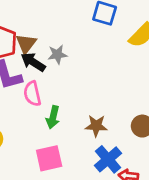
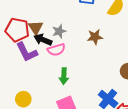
pink semicircle: (32, 94) -> (56, 50), moved, turned -84
brown star: (96, 126) -> (95, 37), moved

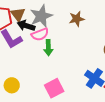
gray star: (59, 31) -> (41, 16), size x1.6
green arrow: (64, 76) -> (48, 48), moved

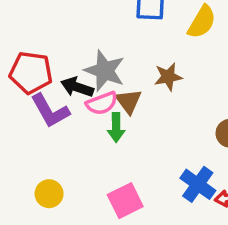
brown triangle: (18, 14) -> (129, 101), moved
gray star: (41, 16) -> (105, 71), turned -30

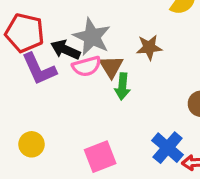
green arrow: (116, 127) -> (122, 86), moved

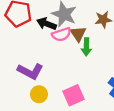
purple L-shape: (39, 69) -> (30, 71), moved, turned -35
yellow circle: (32, 144) -> (39, 94), moved

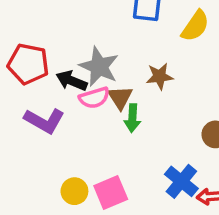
purple L-shape: (30, 71) -> (44, 121), moved
yellow circle: (39, 94) -> (74, 191), moved

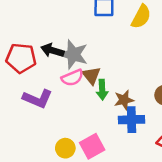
brown star: (160, 76) -> (124, 100), moved
black arrow: (72, 81) -> (52, 50), moved
blue cross: (181, 181) -> (132, 120), moved, turned -35

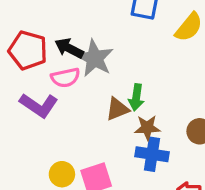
brown triangle: (91, 75) -> (117, 109), moved, turned 36
pink semicircle: (72, 78) -> (65, 78), moved
green arrow: (102, 90) -> (136, 97), moved

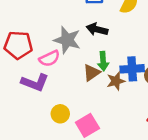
black arrow: (69, 48) -> (97, 29), moved
blue cross: (152, 154) -> (132, 69), moved
yellow circle: (62, 174) -> (60, 114), moved

